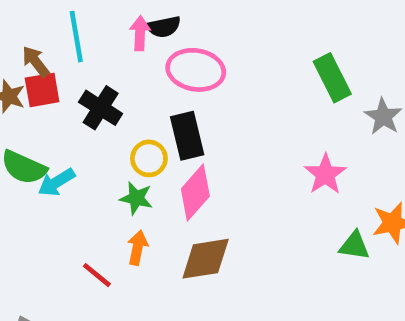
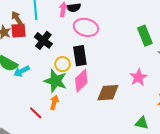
green star: (136, 198) -> (56, 81), size x1.6
green triangle: (354, 246) -> (142, 123), moved
brown diamond: (206, 259) -> (108, 93), moved

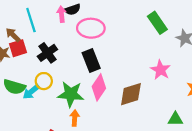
black cross: (43, 40) -> (47, 53), turned 30
yellow circle: (62, 64) -> (44, 81), moved

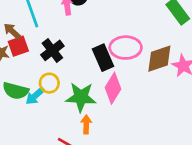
pink ellipse: (91, 28) -> (126, 48), moved
brown diamond: (131, 94) -> (159, 59), moved

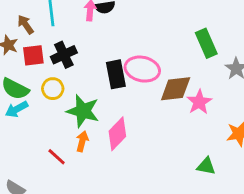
red square: (18, 46) -> (33, 55), moved
pink diamond: (113, 88) -> (117, 134), moved
cyan arrow: (35, 96) -> (17, 109), moved

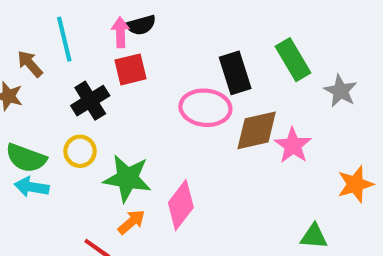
red square: (33, 55) -> (130, 69), moved
black rectangle: (116, 74) -> (235, 73), moved
cyan arrow: (17, 109) -> (32, 187), turned 45
orange arrow: (82, 141) -> (131, 222), turned 42

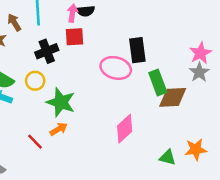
green rectangle: (293, 60) -> (158, 82), moved
brown diamond: (257, 130) -> (173, 97), moved
pink star: (293, 145) -> (200, 53), moved
orange star: (355, 184) -> (196, 149), moved
pink diamond: (181, 205) -> (125, 129), moved

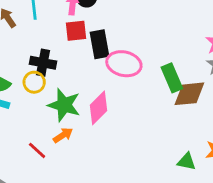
black rectangle: (137, 50) -> (100, 44), moved
black cross: (47, 51) -> (43, 63), moved, turned 35
pink diamond: (125, 129) -> (99, 108), moved

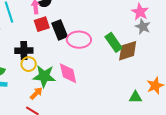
yellow circle: (34, 82) -> (29, 64), moved
pink diamond: (99, 108) -> (68, 73), turned -45
orange arrow: (63, 135) -> (36, 93), moved

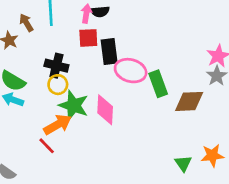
green rectangle: (114, 42) -> (158, 84), moved
orange arrow: (36, 93) -> (58, 125), size x1.5
green triangle: (135, 97) -> (183, 163), turned 40

